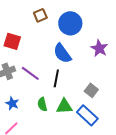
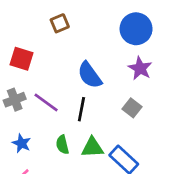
blue circle: (70, 23) -> (136, 29), moved
gray square: (91, 90) -> (132, 108), moved

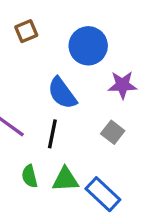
blue circle: (136, 29) -> (88, 46), moved
purple star: (140, 68) -> (122, 85), turned -30

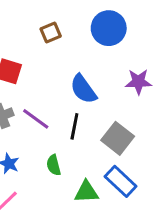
blue circle: (88, 46) -> (109, 28), moved
gray square: (113, 132) -> (118, 138), moved, size x1.5
green triangle: (65, 180) -> (86, 192), moved

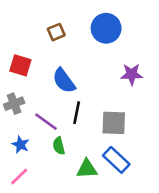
blue semicircle: (83, 89) -> (64, 81), moved
purple line: (36, 119) -> (46, 122), moved
gray square: (118, 138) -> (114, 123), turned -36

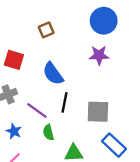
blue circle: (106, 28) -> (104, 21), moved
purple star: (132, 74) -> (99, 55), moved
blue rectangle: (116, 160) -> (114, 145), moved

